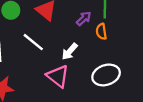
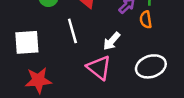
white line: (33, 42) -> (72, 31), turned 35

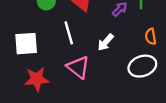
orange semicircle: (146, 20) -> (151, 36), moved
pink triangle: (99, 68) -> (78, 67), moved

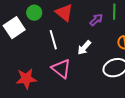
white square: (26, 44) -> (14, 28), moved, turned -30

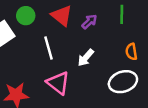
purple arrow: (96, 20) -> (89, 22), moved

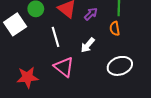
orange semicircle: (131, 52) -> (115, 29), moved

